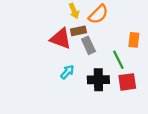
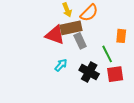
brown rectangle: (78, 31) -> (71, 28), size x1.5
black cross: (98, 80) -> (89, 72), turned 30

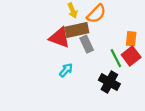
black cross: (89, 72) -> (109, 82), moved
red square: (115, 74) -> (131, 56), moved, turned -30

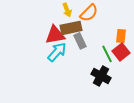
red triangle: (59, 38) -> (55, 35), turned -30
cyan arrow: (66, 70) -> (57, 52), moved, size x1.5

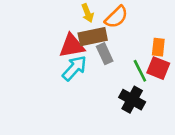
red square: (121, 52) -> (158, 68), turned -30

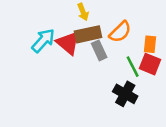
orange semicircle: (116, 17) -> (120, 32), moved
red triangle: (72, 46) -> (68, 43), turned 50
cyan arrow: (74, 68) -> (43, 41), moved

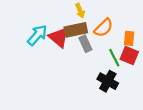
yellow arrow: (83, 12) -> (80, 11), moved

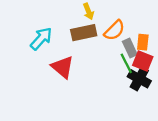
red triangle: (59, 37) -> (62, 67), moved
gray rectangle: (85, 44) -> (130, 48), moved
black cross: (108, 81) -> (139, 79), moved

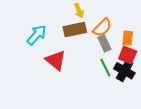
gray rectangle: (130, 48) -> (104, 43), moved
green line: (126, 63) -> (105, 68), moved

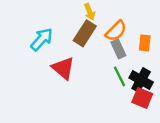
brown rectangle: (75, 30) -> (85, 33), turned -45
red square: (128, 55) -> (142, 98), moved

